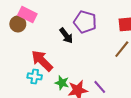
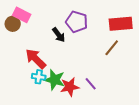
cyan cross: (35, 76) -> (39, 77), moved
green star: (62, 83) -> (55, 80), size x1.5

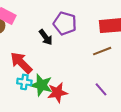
brown line: (112, 48) -> (102, 51), turned 30
purple line: (91, 84) -> (101, 89), moved

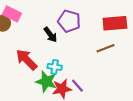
cyan cross: (24, 82) -> (55, 67), moved
purple line: (101, 89) -> (77, 86), moved

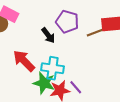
brown line: (106, 48) -> (96, 32), moved
cyan cross: (55, 67) -> (52, 68), size x1.5

